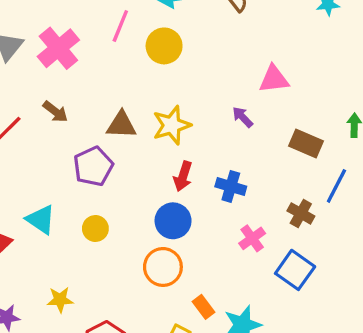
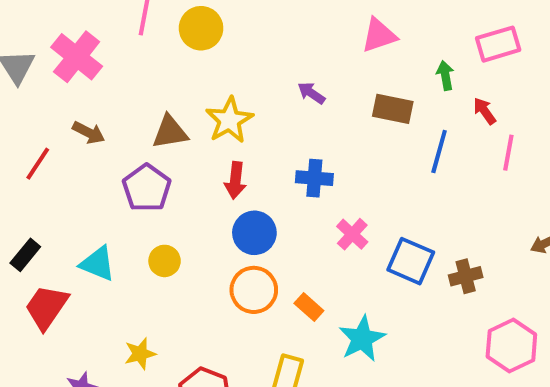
pink triangle: (274, 79) -> (379, 35), moved
red arrow: (183, 176) -> (235, 180), moved
brown cross: (301, 213) -> (466, 276), moved, turned -32
orange rectangle: (204, 307) -> (309, 307), moved

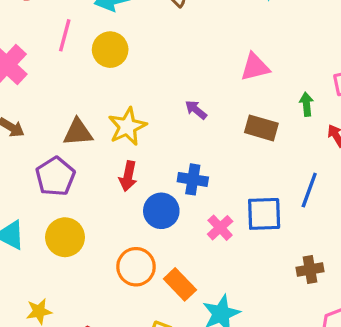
blue line: (439, 152) -> (309, 190), moved
blue circle: (254, 233) -> (161, 211), moved
yellow circle: (165, 261) -> (65, 237), size x1.5
blue square: (411, 261) -> (264, 214), moved, turned -30
orange rectangle: (309, 307) -> (180, 284), size x1.4

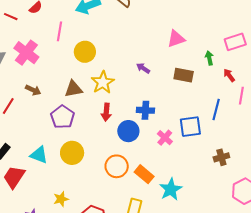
yellow circle: (110, 50) -> (85, 52), moved

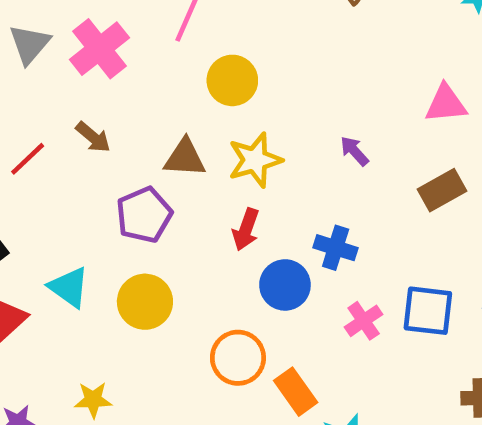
brown rectangle: (184, 75) -> (442, 190), turned -54

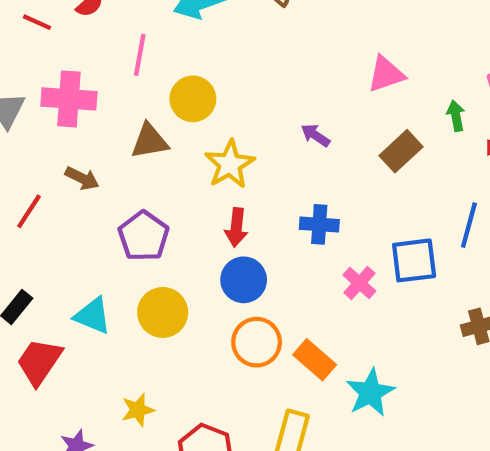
pink cross: (99, 49) -> (69, 99), turned -34
brown triangle: (185, 158) -> (150, 141), moved
blue circle: (285, 285) -> (244, 280), moved

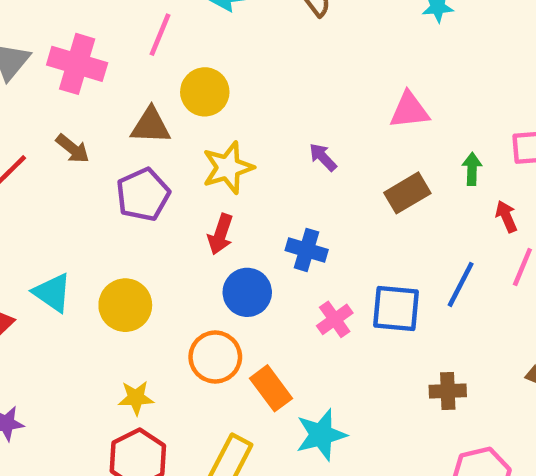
purple pentagon: (144, 236) -> (143, 195), moved
blue circle: (244, 280) -> (247, 292), moved
yellow star: (138, 410) -> (136, 398), moved

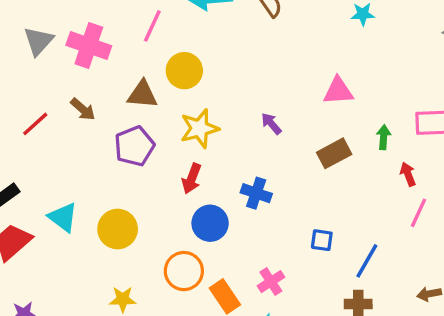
blue line: (461, 284) -> (367, 261), moved
blue square: (396, 309) -> (322, 240), size x0.6
pink cross: (335, 319) -> (271, 282), moved

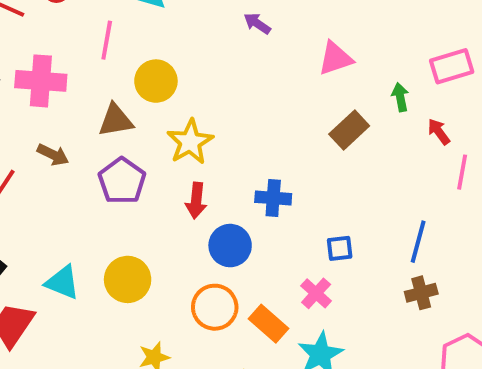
purple arrow: (271, 124) -> (257, 23), moved
blue square: (322, 240) -> (340, 248), moved

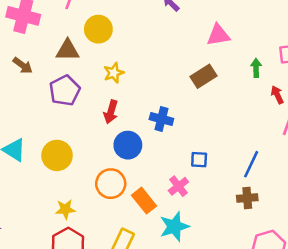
brown rectangle: (349, 130) -> (204, 76), moved
yellow star: (190, 142) -> (114, 73), size x0.7

